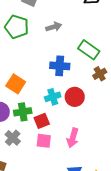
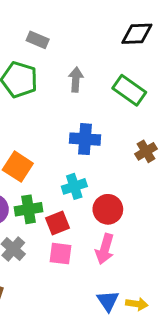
gray arrow: (54, 27) -> (76, 80), turned -70
green rectangle: (89, 50) -> (129, 90), moved
red circle: (75, 97) -> (108, 209), moved

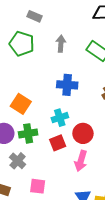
red square: (57, 223) -> (58, 143), moved
pink square: (61, 254) -> (38, 186), moved

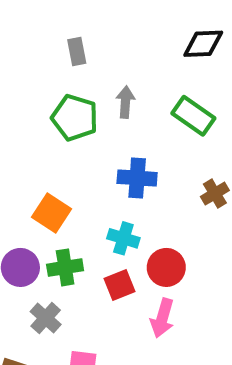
gray rectangle: (34, 16) -> (77, 52), turned 56
green pentagon: (22, 44) -> (75, 118), moved
cyan cross: (60, 118) -> (123, 238), turned 35

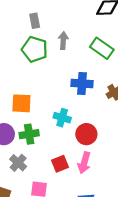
gray rectangle: (77, 52) -> (35, 21), moved
blue cross: (137, 178) -> (82, 83), moved
orange square: (51, 213) -> (21, 103), turned -30
red square: (120, 285) -> (60, 164), moved

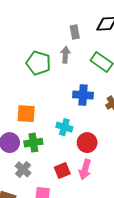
gray rectangle: (35, 21) -> (75, 32), moved

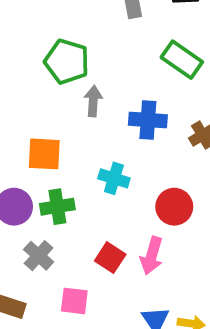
gray arrow: (65, 55) -> (93, 101), moved
red circle: (87, 143) -> (174, 207), moved
red square: (62, 170) -> (110, 258), turned -35

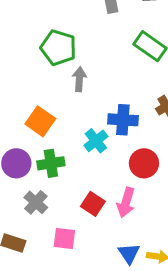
blue cross: (148, 120) -> (123, 120), moved
orange square: (44, 154) -> (40, 121), turned 32
cyan cross: (114, 178) -> (96, 141), turned 35

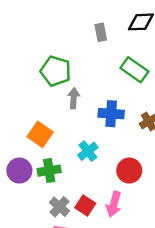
blue cross: (123, 120) -> (111, 114), moved
gray cross: (36, 202) -> (59, 207), moved

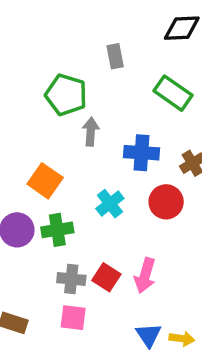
gray rectangle: (101, 32) -> (115, 56), moved
red circle: (129, 171) -> (166, 202), moved
gray cross: (59, 207) -> (71, 279), turned -36

